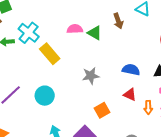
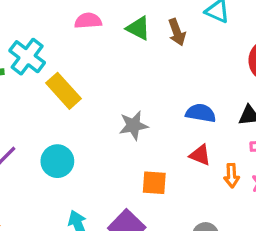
pink semicircle: (75, 29) -> (88, 21), moved
green triangle: (95, 33) -> (138, 28), moved
orange square: (102, 110) -> (154, 183), turned 35

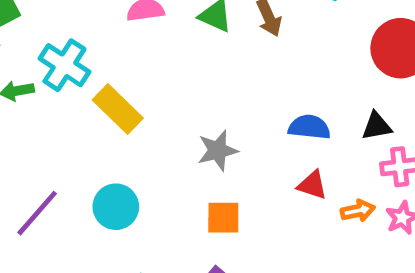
orange arrow: (232, 176) -> (358, 211), turned -95
orange square: (154, 183) -> (223, 218), moved

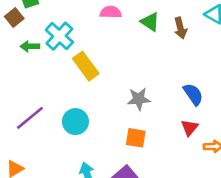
blue semicircle: (309, 127) -> (193, 94), turned 40
red triangle: (312, 185) -> (190, 128), turned 42

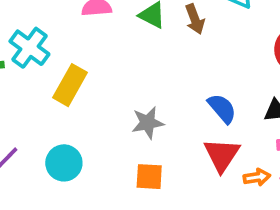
yellow rectangle: (86, 66) -> (70, 85), turned 72
red triangle: (190, 128) -> (222, 155), size x1.5

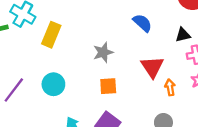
blue semicircle: (222, 108) -> (142, 23), moved
orange arrow: (257, 177) -> (170, 87), moved, turned -84

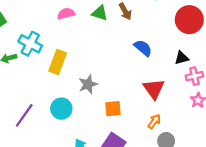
gray star: (103, 52) -> (88, 84), moved
orange arrow: (170, 87) -> (154, 121), moved, turned 48

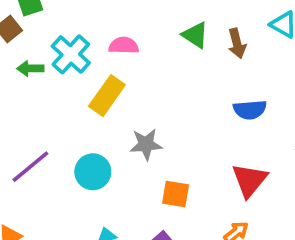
pink semicircle: (66, 14) -> (124, 46), moved
blue semicircle: (143, 48) -> (250, 110), turned 120

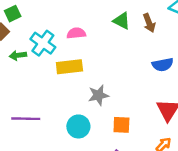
yellow rectangle: (107, 96) -> (69, 67), turned 55
purple line: (30, 167) -> (26, 119), turned 48
cyan circle: (93, 172) -> (78, 126), moved

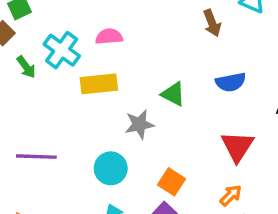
green triangle: (122, 21) -> (173, 94), moved
green arrow: (18, 55) -> (26, 67), turned -119
orange square: (121, 125) -> (172, 182), moved, turned 30

